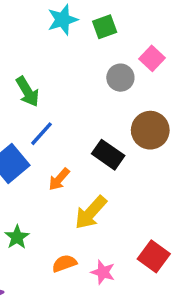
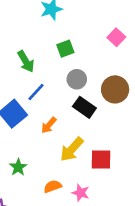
green square: (105, 27) -> (65, 49), moved
gray circle: (120, 78) -> (77, 79), moved
red square: (154, 256) -> (101, 160), moved, turned -35

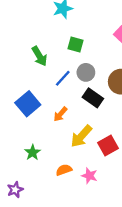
green square: (65, 49) -> (75, 45), turned 35
blue line: (36, 92) -> (63, 78), moved
red square: (101, 160) -> (108, 146), turned -30

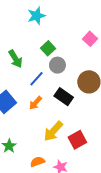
green square: (75, 45) -> (48, 48), turned 32
gray circle: (86, 72) -> (57, 65), moved
orange arrow: (60, 114) -> (35, 103), moved

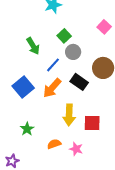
orange arrow: (35, 103) -> (52, 88), size x1.5
yellow arrow: (53, 131) -> (69, 115), turned -40
red square: (77, 140) -> (92, 123), turned 30

